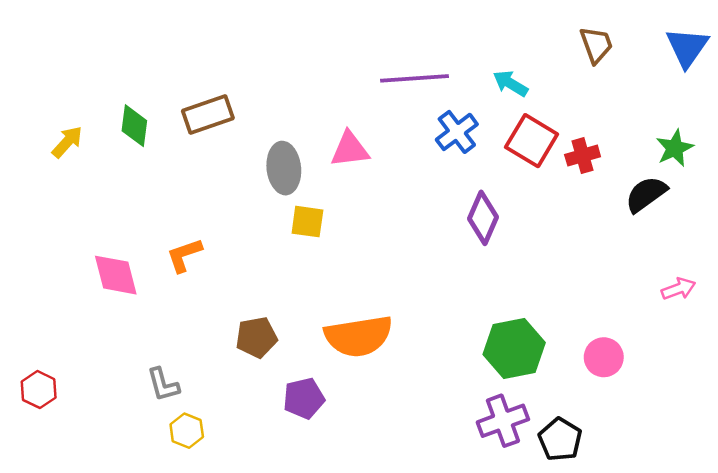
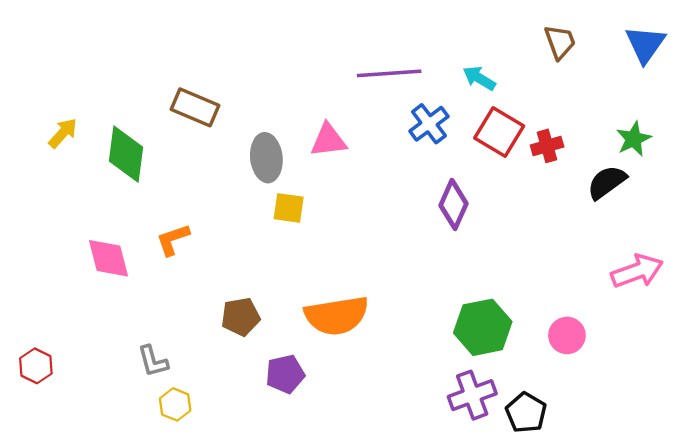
brown rectangle: (208, 115) -> (195, 107), turned 42
green diamond: (134, 126) -> (126, 154), moved, size x1.4
pink arrow: (678, 289) -> (637, 271), size x1.6

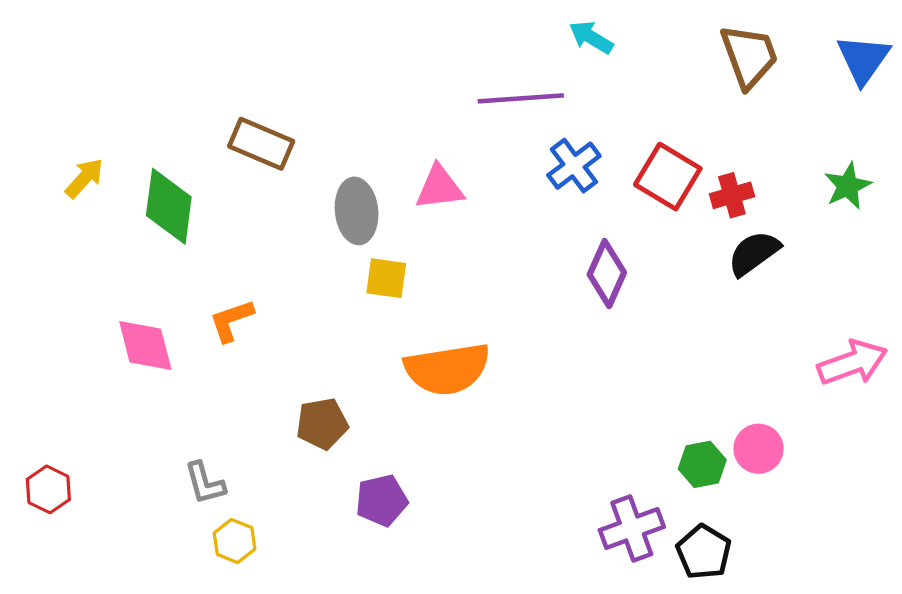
brown trapezoid: (560, 42) -> (749, 56), size x1.4
cyan arrow: (479, 78) -> (591, 37), moved
black semicircle: (607, 182) -> (754, 253), moved
orange semicircle: (337, 316) -> (447, 369), moved
green hexagon: (483, 327) -> (702, 464), moved, size x0.6

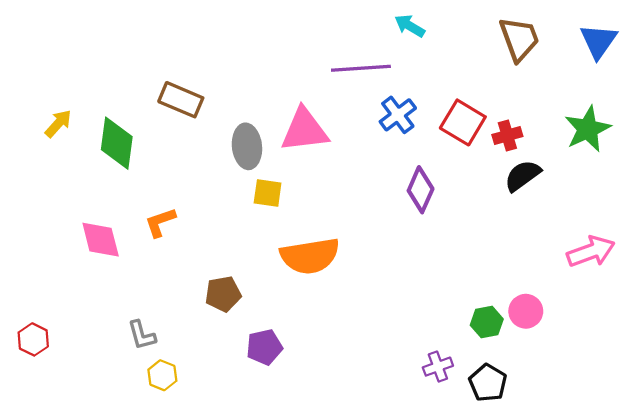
green star: (848, 186) -> (588, 129), size x1.4
pink triangle: (439, 188) -> (304, 130), size x1.4
purple cross: (632, 529) -> (438, 367), size x0.7

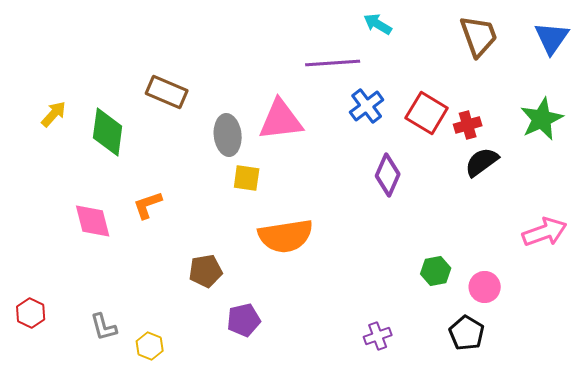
green hexagon: (487, 322) -> (436, 271), moved
gray L-shape: (142, 335) -> (104, 327), moved
purple cross: (438, 367) -> (378, 336), moved
black pentagon: (488, 383) -> (467, 333), moved

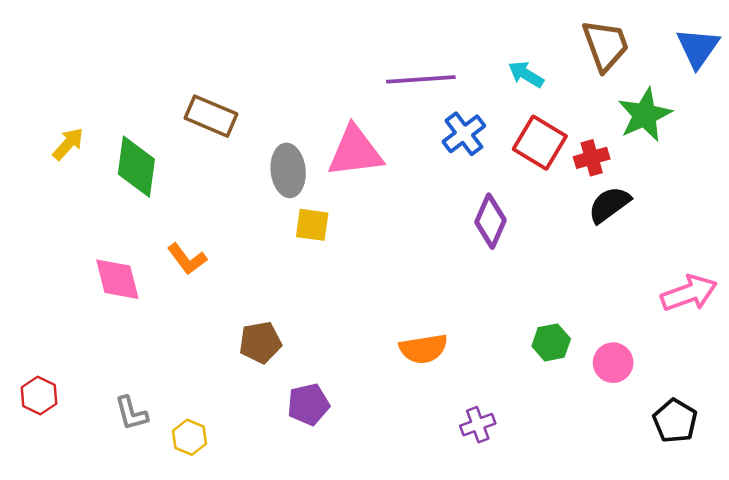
cyan arrow: (378, 24) -> (526, 74), moved
green star: (542, 119) -> (645, 115), moved
orange L-shape: (148, 205) -> (187, 259), turned -108
orange semicircle: (286, 236) -> (423, 349), moved, size x0.7
black pentagon: (467, 333) -> (675, 421), moved

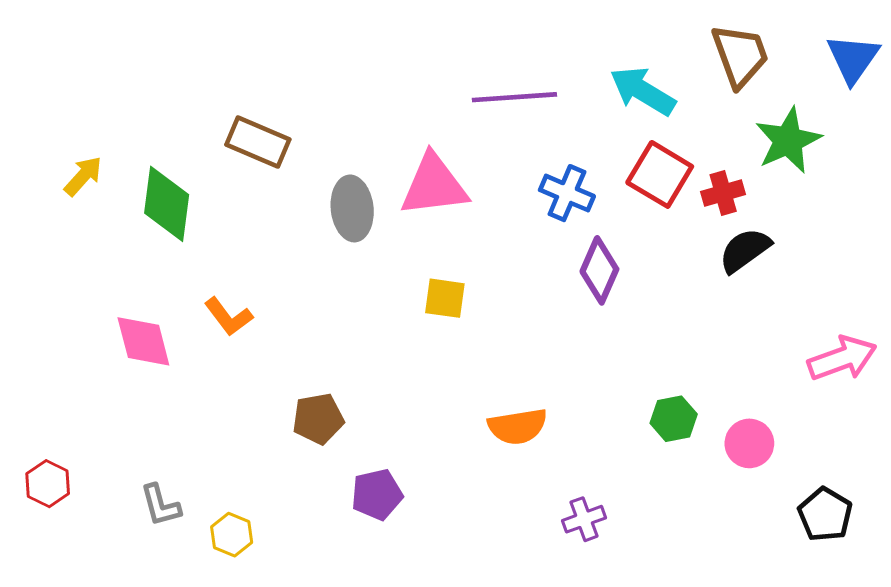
cyan arrow: (526, 74) -> (643, 91), size x1.5
blue cross: (464, 134) -> (567, 193), moved, turned -30
yellow square: (312, 225) -> (445, 298), moved

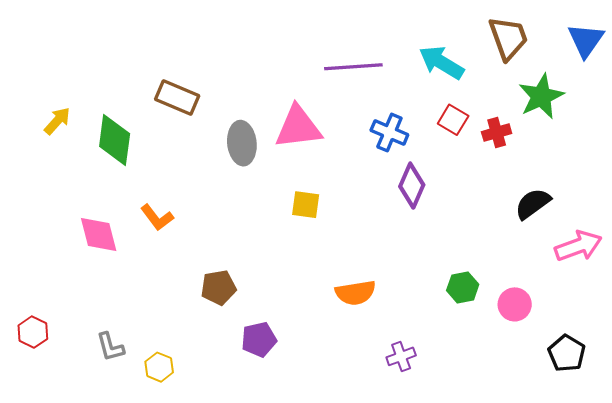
red square: (660, 174) -> (453, 120), size x0.7
black semicircle: (745, 250) -> (533, 204), moved

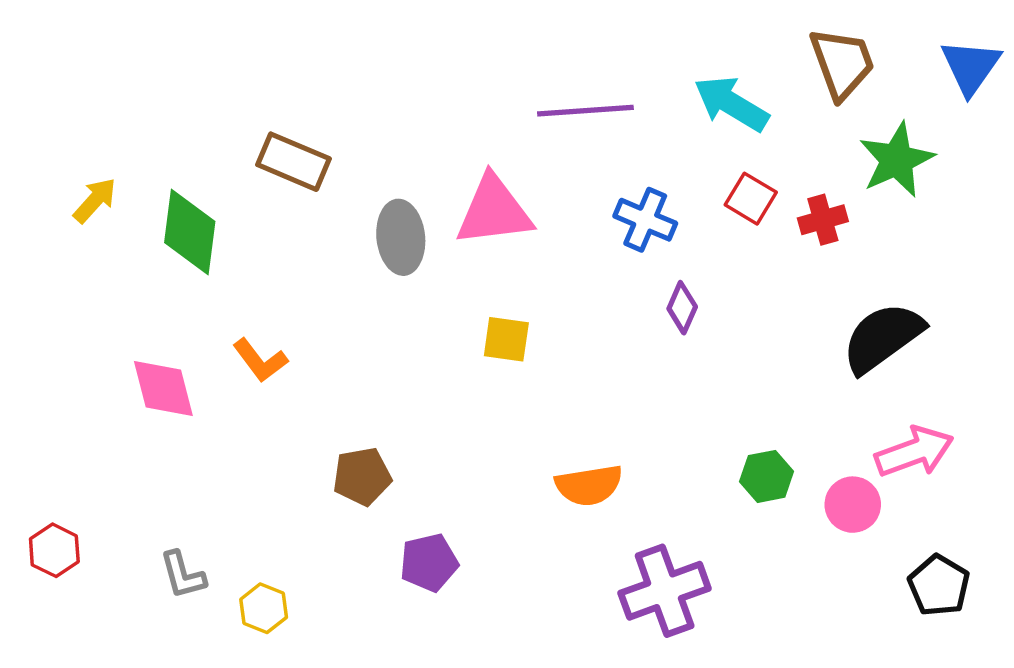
purple diamond: (412, 186) -> (682, 308), size x0.7
black semicircle: (533, 204) -> (883, 338), size x1.4
pink arrow: (578, 246) -> (914, 452), moved
purple cross: (401, 356) -> (665, 591), size x1.8

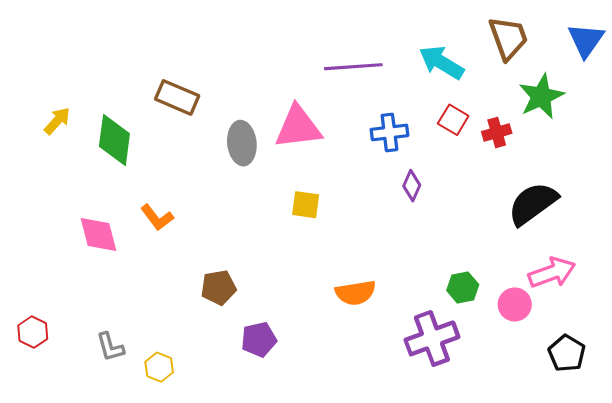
blue cross: (645, 220) -> (389, 132), turned -30
purple cross: (665, 591) -> (432, 338), moved

